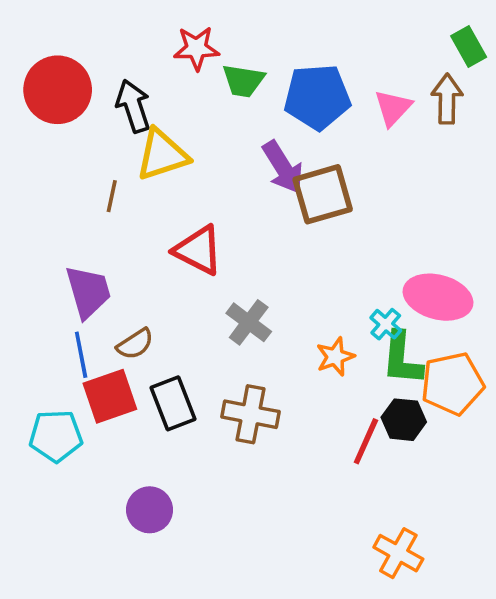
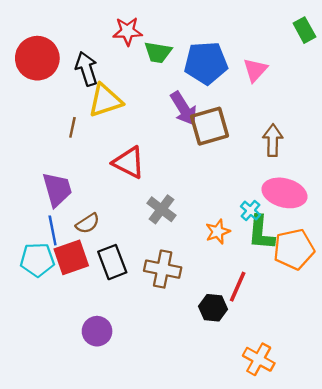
brown arrow: (447, 99) -> (273, 140), moved
black hexagon: (404, 420) -> (213, 308), moved
cyan pentagon: (56, 436) -> (37, 260), moved

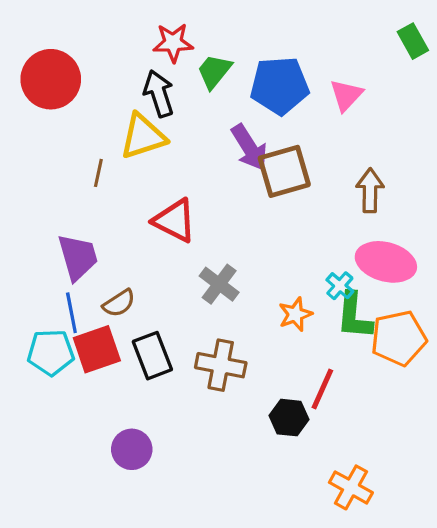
green trapezoid: (158, 52) -> (214, 71), turned 120
black arrow: (86, 69) -> (159, 94), moved

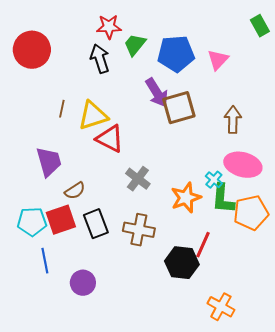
yellow triangle: (143, 136) -> (93, 116), moved
blue line: (71, 313) -> (45, 261), moved
orange star: (295, 314) -> (186, 198), size x1.4
black hexagon: (289, 418) -> (182, 263), size x1.4

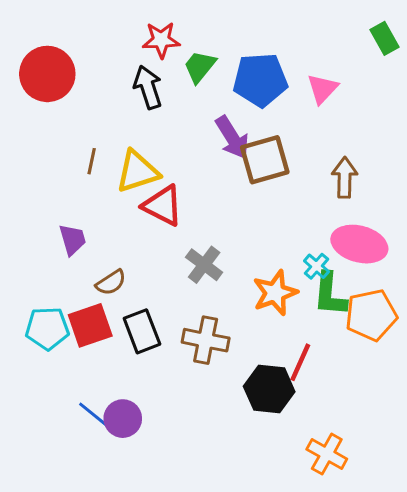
purple trapezoid: (49, 162) -> (72, 240), size x0.7
blue line: (45, 261) -> (95, 416), moved, turned -40

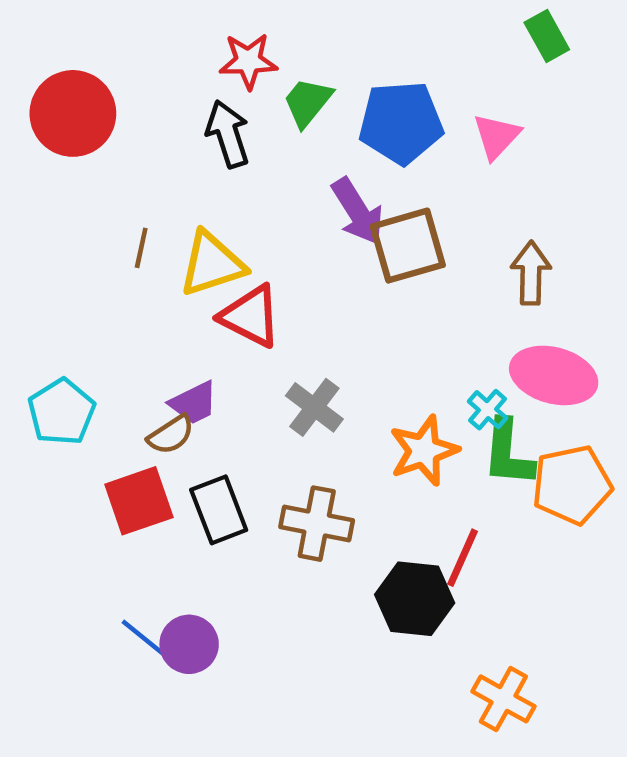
green rectangle: (385, 38) -> (547, 36), moved
purple trapezoid: (72, 240) -> (194, 403), moved, turned 80
cyan pentagon: (47, 328) -> (61, 412), moved, turned -30

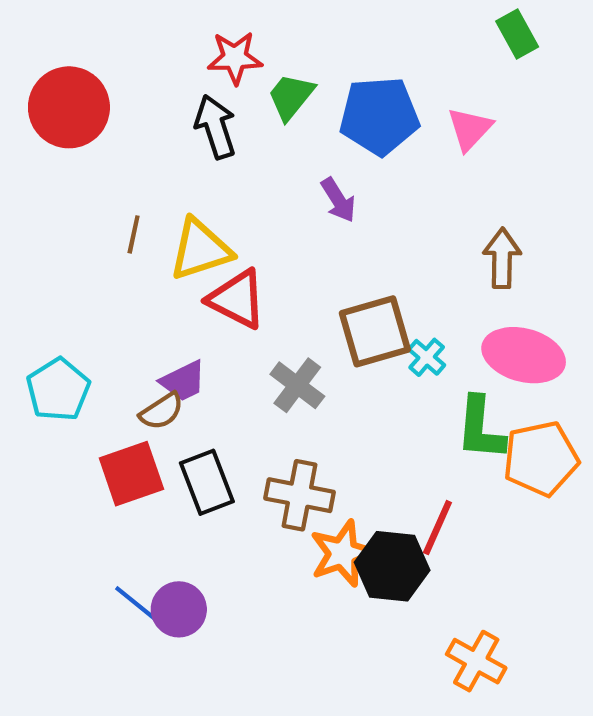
purple arrow: (358, 211) -> (338, 200), size x0.7
brown square: (408, 246) -> (375, 331), moved
cyan cross: (488, 410) -> (427, 357), moved
orange star: (424, 451) -> (343, 553), moved

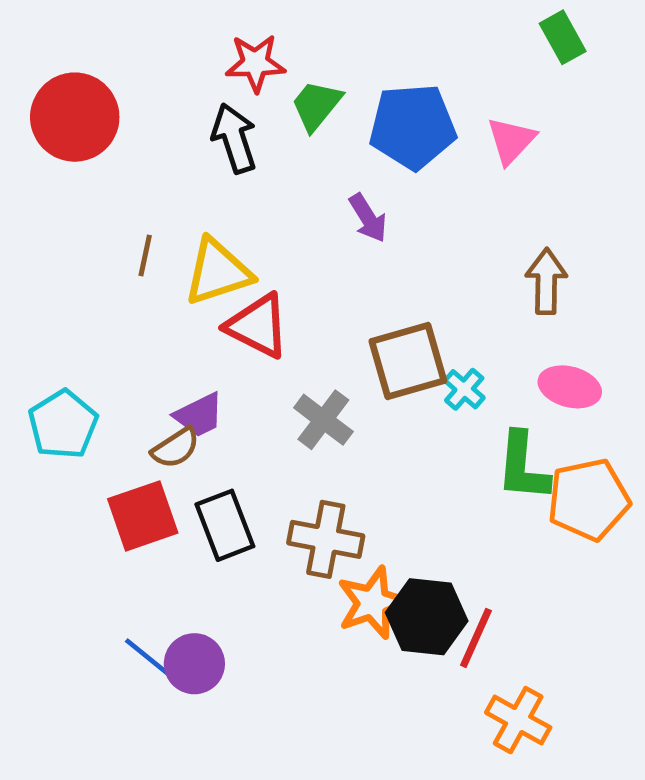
pink ellipse: (524, 355) -> (570, 387), size x0.7
red line: (437, 528) -> (476, 638), moved

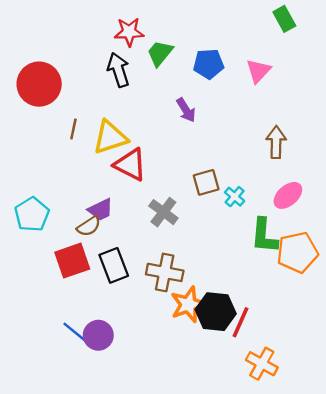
red circle: (75, 117) -> (39, 84), moved
blue pentagon: (413, 126) -> (208, 64), size x0.7
brown square: (408, 361) -> (206, 182), size x0.7
pink ellipse: (570, 387) -> (288, 195), turned -56

